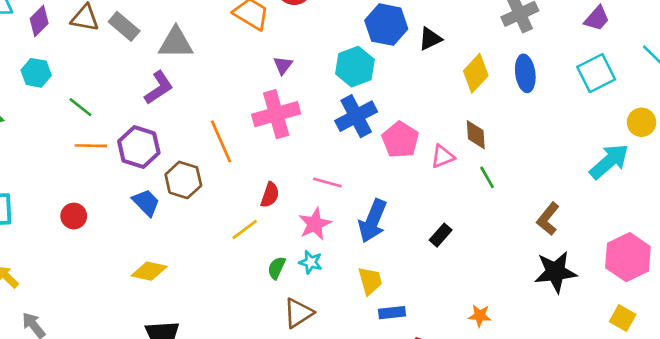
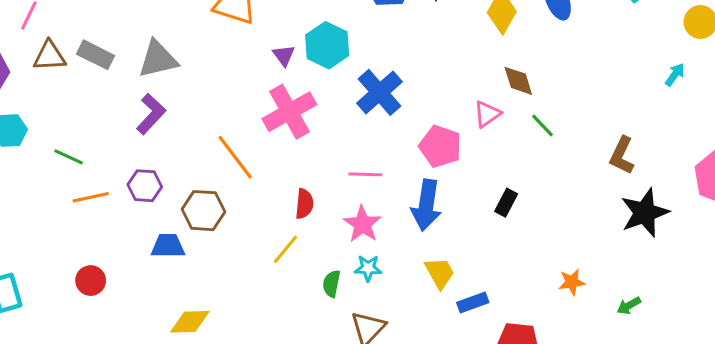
cyan hexagon: (355, 67) -> (327, 45), moved
pink pentagon: (400, 140) -> (440, 146), moved
purple hexagon: (139, 147) -> (145, 186), size x0.7
cyan arrow: (609, 161) -> (675, 75), size x0.5
blue trapezoid: (146, 203) -> (168, 246), turned -32

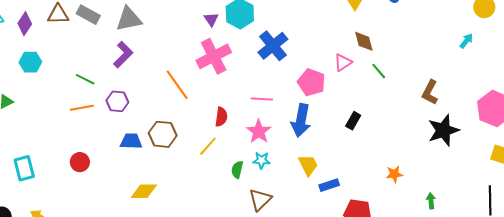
green line: (69, 157) -> (85, 79), moved
brown hexagon: (203, 211) -> (163, 134), moved
green arrow: (629, 306) -> (431, 201), moved, turned 112

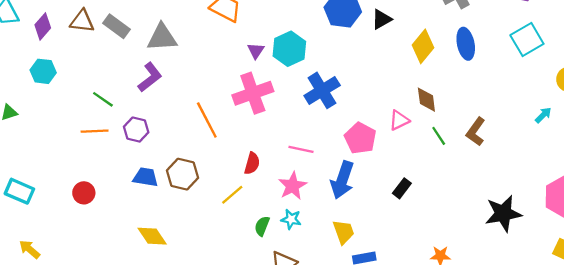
brown L-shape: (430, 92) -> (476, 132), moved
cyan rectangle: (24, 168) -> (19, 191), turned -60
yellow diamond: (144, 191) -> (152, 236), turned 48

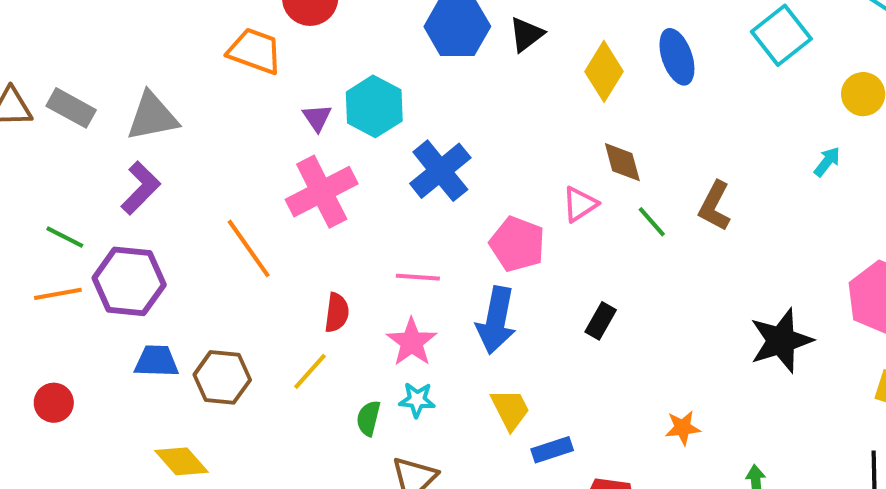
purple hexagon: (136, 130) -> (129, 281), size x1.6
brown hexagon: (183, 174) -> (222, 377), moved

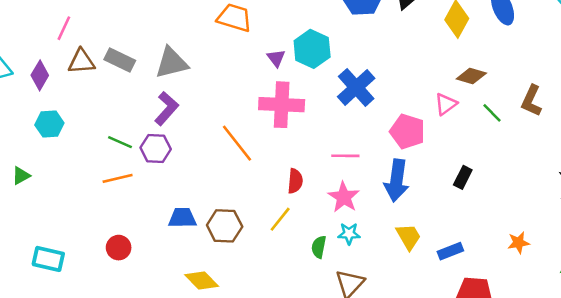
brown diamond: (622, 162) -> (471, 76), turned -56
pink cross: (322, 192) -> (282, 105), turned 33
purple hexagon: (129, 281) -> (156, 148), moved, size x0.7
blue rectangle: (552, 450) -> (450, 251), moved

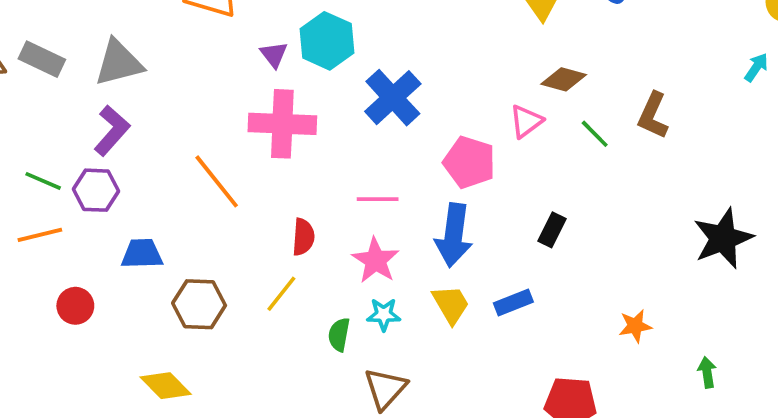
blue trapezoid: (182, 218) -> (142, 254), moved
yellow trapezoid: (408, 237) -> (451, 304), moved
red circle: (119, 248) -> (75, 306), moved
blue rectangle: (450, 251) -> (513, 302), moved

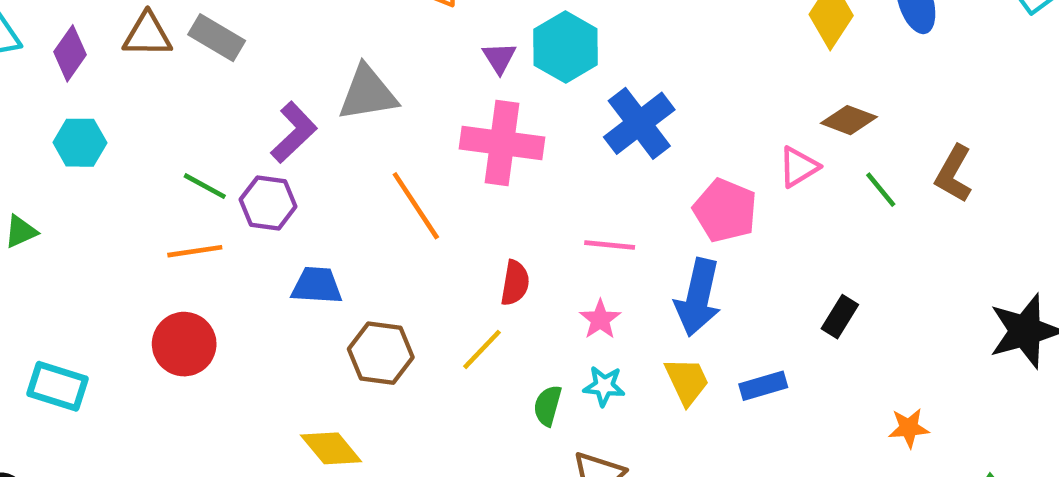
gray triangle: (119, 63) -> (368, 93), moved
black rectangle: (552, 230) -> (840, 317), moved
pink star: (375, 260) -> (600, 319), size x0.7
red circle: (75, 306) -> (184, 344), moved, size x1.4

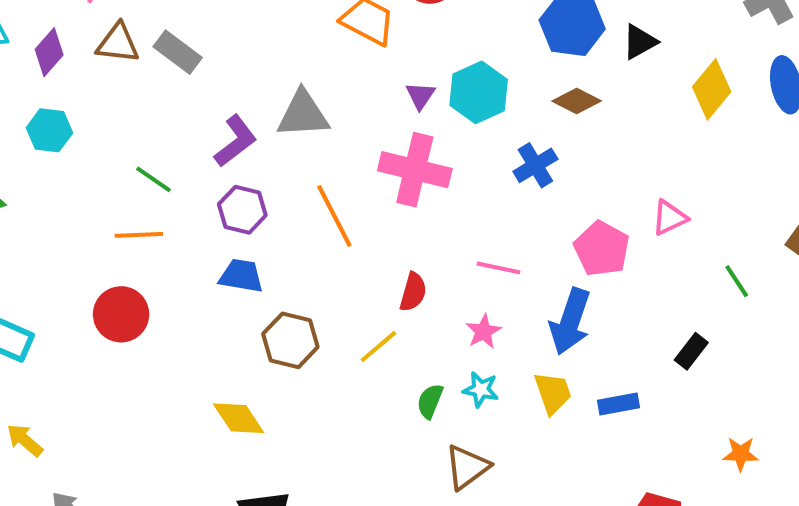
brown diamond: (849, 120) -> (577, 101), moved
blue cross: (639, 123) -> (535, 165), size x0.7
green line: (881, 190) -> (737, 281), moved
purple hexagon: (268, 203) -> (242, 210), moved

